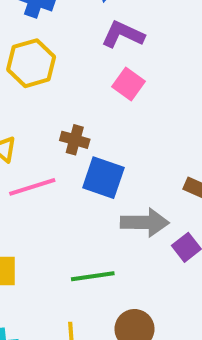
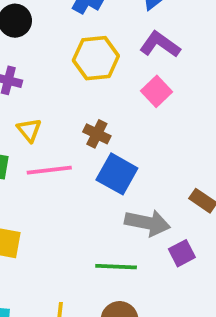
yellow hexagon: (31, 63) -> (96, 58), moved
green line: (93, 276) -> (116, 267), moved

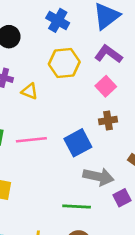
yellow triangle: (29, 130) -> (30, 91), moved, turned -30
brown cross: (97, 134) -> (108, 120), moved, turned -36
blue square: (117, 174) -> (78, 143), turned 32

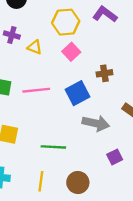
pink square: (106, 86) -> (71, 52), moved
purple square: (122, 198) -> (115, 157), moved
green line: (77, 207) -> (53, 147), moved

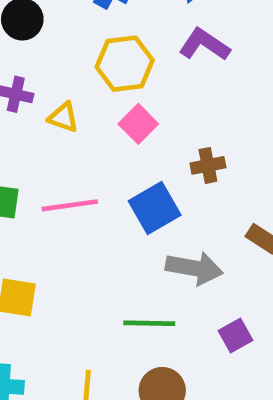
green line: (53, 147) -> (149, 323), moved

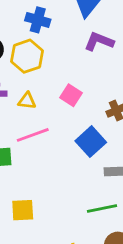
yellow hexagon: (125, 64) -> (27, 56), moved
pink line: (70, 205) -> (33, 135), moved

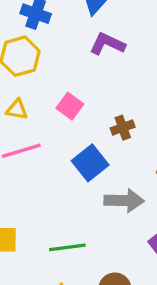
green line: (102, 209) -> (67, 247), moved

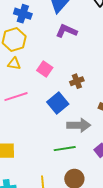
yellow triangle: (17, 109) -> (14, 64), moved
green line: (67, 247) -> (65, 149), moved

